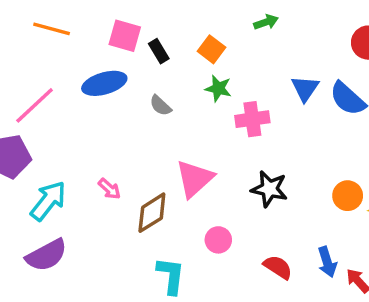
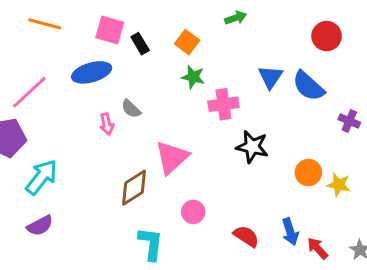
gray semicircle: (160, 105) -> (131, 109), moved
pink arrow: (109, 189) -> (107, 124), moved, turned 35
black star: (269, 189) -> (252, 147), moved
purple semicircle: (46, 255) -> (40, 226), size x0.7

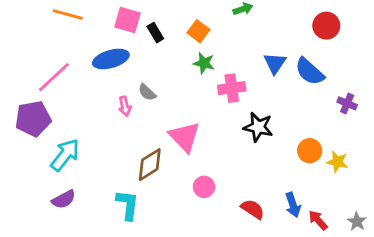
pink triangle: (172, 157) -> (185, 137), turned -32
cyan L-shape: (151, 244) -> (128, 205), moved

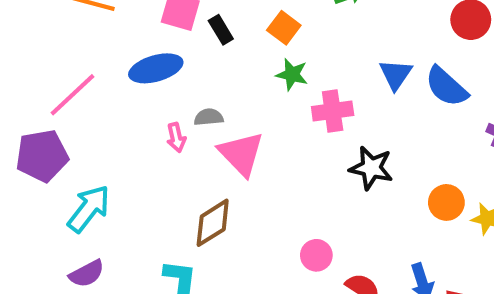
gray semicircle: (147, 92) -> (209, 117), turned 132
pink triangle: (185, 137) -> (241, 154), moved
pink circle: (204, 187) -> (316, 255), moved

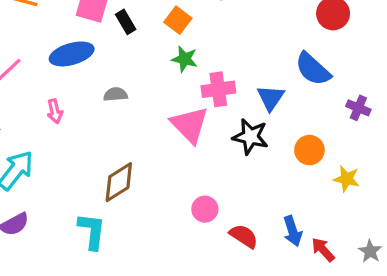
blue triangle: (396, 74) -> (271, 98), moved
pink arrow: (176, 137) -> (55, 111), moved
pink triangle: (241, 154) -> (190, 125), moved
orange circle: (446, 202) -> (309, 150), moved

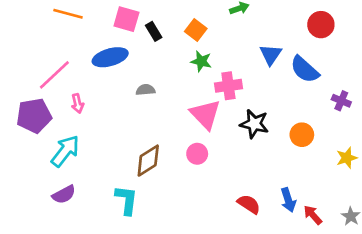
blue triangle: (271, 98) -> (271, 55), moved
pink arrow: (55, 111) -> (77, 103), moved
yellow star: (347, 179) -> (347, 158), moved, turned -30
pink circle: (205, 209) -> (197, 154), moved

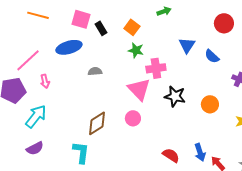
blue semicircle: (305, 69) -> (212, 56), size x0.7

